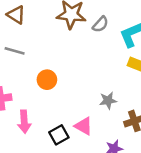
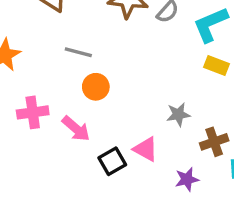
gray line: (15, 51) -> (78, 52), moved
pink arrow: (24, 122) -> (76, 129), moved, turned -45

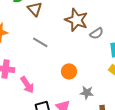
orange circle: (96, 87) -> (69, 71), moved

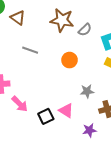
orange circle: (69, 71) -> (70, 60), moved
pink arrow: (27, 85) -> (20, 104), moved

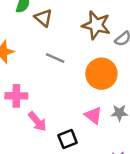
orange circle: (70, 60) -> (101, 74), size x1.6
pink triangle: (66, 111) -> (93, 115), moved

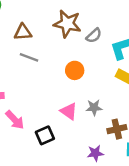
brown triangle: (43, 18) -> (23, 32), moved, turned -42
orange circle: (101, 74) -> (75, 70), size x0.6

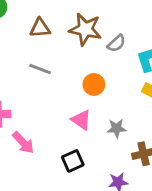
brown triangle: (23, 32) -> (40, 28), moved
pink triangle: (69, 111) -> (81, 120), moved
black square: (45, 135) -> (73, 161), moved

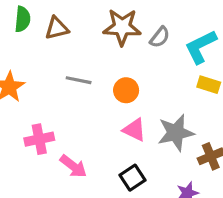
brown triangle: (40, 28) -> (57, 28), moved
orange circle: (94, 84) -> (126, 90), moved
gray star: (117, 128) -> (176, 133), size x1.6

